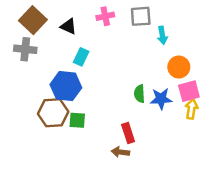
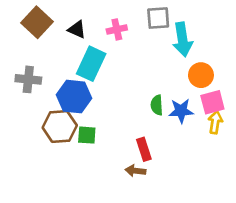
pink cross: (105, 16) -> (117, 29), moved
cyan arrow: (162, 35) -> (182, 39), size x1.6
gray cross: (25, 49) -> (28, 79), moved
cyan rectangle: (81, 57) -> (91, 64), size x1.6

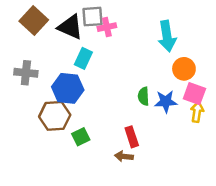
gray square: (158, 18) -> (93, 17), moved
black triangle: (77, 29) -> (70, 27), size x1.5
cyan rectangle: (91, 64) -> (83, 58), size x0.7
pink square: (212, 102) -> (194, 94), turned 35
green square: (87, 135) -> (81, 137), moved, turned -30

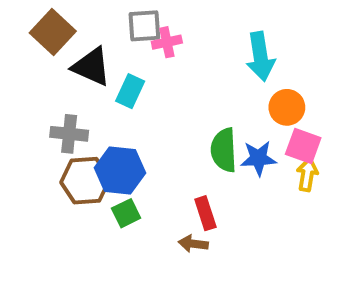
black triangle: (70, 27) -> (91, 67), moved
gray cross: (26, 73) -> (69, 134), moved
blue hexagon: (68, 88) -> (120, 170), moved
green semicircle: (143, 96) -> (224, 150), size x1.5

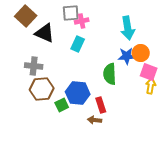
cyan rectangle: (130, 91) -> (78, 44), moved
blue star: (258, 158) -> (127, 56), moved
blue hexagon: (120, 170) -> (78, 93), moved

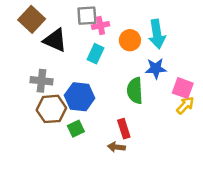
orange circle: (141, 53) -> (130, 40), moved
yellow arrow: (151, 86) -> (185, 105), turned 35
blue hexagon: (78, 93) -> (80, 97), moved

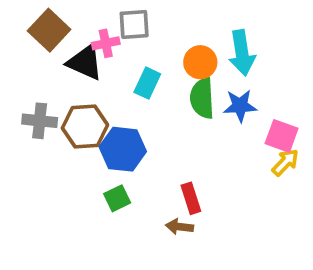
pink cross: (100, 25) -> (106, 43), moved
gray cross: (42, 81) -> (40, 121), moved
green semicircle: (135, 91) -> (202, 98), moved
brown hexagon: (51, 109) -> (85, 126), moved

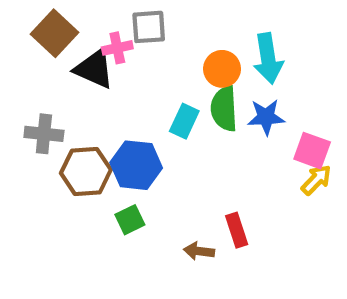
cyan rectangle: (147, 83) -> (184, 121), moved
brown hexagon: (85, 126) -> (86, 171), moved
red rectangle: (191, 198) -> (237, 230), moved

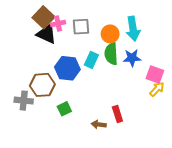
gray square: (149, 27) -> (81, 27), moved
brown square: (54, 33) -> (43, 17), moved
gray cross: (44, 134) -> (24, 101), moved
blue hexagon: (136, 165) -> (67, 68), moved

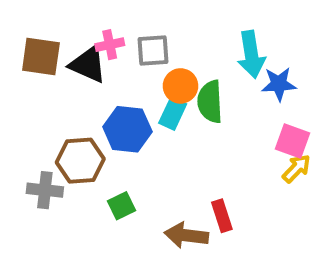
brown square: (43, 17) -> (41, 56), moved, turned -35
orange circle: (110, 34) -> (181, 86), moved
blue star: (132, 58) -> (279, 84), moved
brown arrow: (99, 124) -> (186, 235), size x1.5

